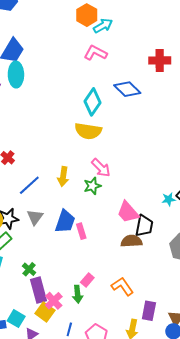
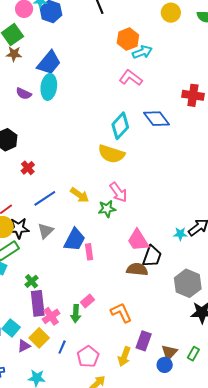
yellow arrow: (63, 177) -> (80, 195), turned -72
yellow square: (45, 312) -> (39, 338), moved

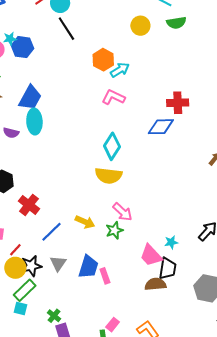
blue diamond: (157, 119) -> (161, 127), moved, turned -44
red cross: (28, 168) -> (29, 205), size x1.5
cyan star: (180, 234) -> (171, 242), moved

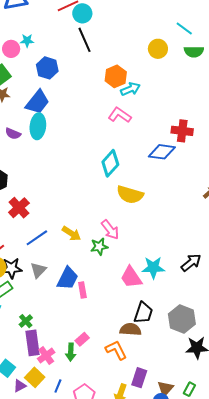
blue hexagon: (22, 47) -> (47, 68), moved
yellow semicircle: (108, 176) -> (130, 195), moved
cyan star: (171, 242) -> (153, 268), size x1.6
black trapezoid: (168, 269) -> (143, 313), moved
brown semicircle: (155, 284) -> (130, 329), moved

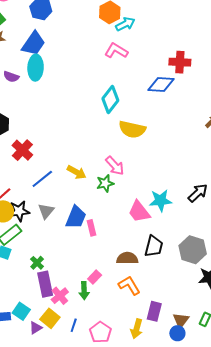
brown semicircle: (130, 329) -> (127, 258), moved

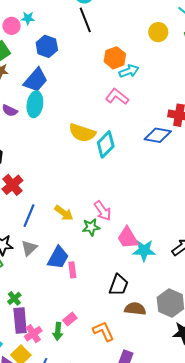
yellow semicircle: (132, 129) -> (82, 133), moved
blue line: (42, 179) -> (29, 216), turned -35
pink trapezoid: (139, 212) -> (128, 238), moved
black trapezoid: (154, 246) -> (119, 285), moved
brown semicircle: (127, 258) -> (135, 309), moved

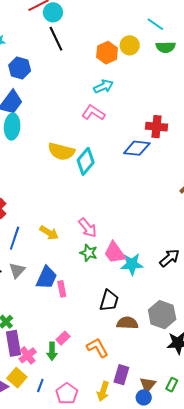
orange hexagon: (115, 58) -> (107, 53), moved
green star: (91, 227) -> (89, 253), moved, turned 30

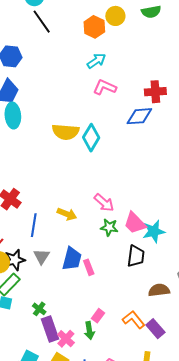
pink L-shape: (93, 113) -> (105, 87), moved
black trapezoid: (109, 301) -> (136, 256), moved
purple rectangle: (121, 375) -> (155, 329), moved, turned -48

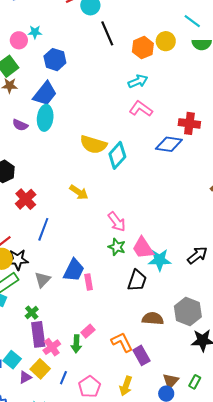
black line: (42, 22) -> (107, 33), moved
yellow arrow: (67, 214) -> (79, 192), moved
gray triangle: (42, 256) -> (43, 280), moved

